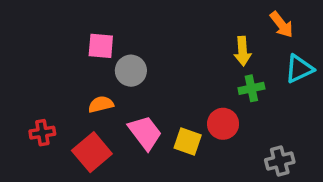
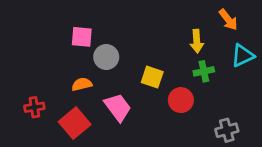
yellow square: (188, 141) -> (152, 77), moved

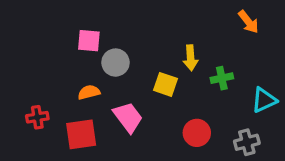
yellow arrow: (197, 41) -> (191, 58), moved
cyan triangle: (243, 56) -> (264, 100), moved
red circle: (181, 100) -> (197, 133), moved
red square: (75, 123) -> (81, 134), turned 32

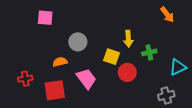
pink square: (89, 41) -> (45, 18), moved
red circle: (197, 133) -> (127, 72), moved

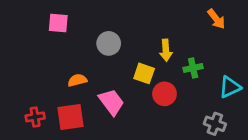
gray circle: (78, 42) -> (109, 43), moved
red cross: (25, 79) -> (35, 117), moved
gray cross: (166, 96) -> (215, 124), turned 35

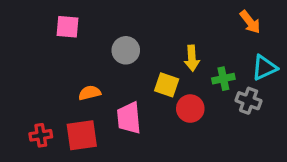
cyan triangle: (230, 87) -> (264, 68), moved
pink trapezoid: (111, 102) -> (129, 118), turned -148
gray cross: (215, 124) -> (249, 101), moved

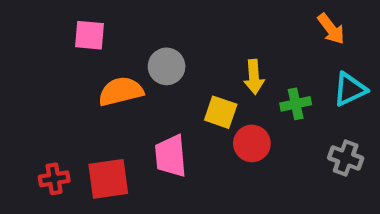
orange semicircle: (90, 93) -> (121, 91), moved, size x1.5
gray cross: (249, 101) -> (346, 158), moved

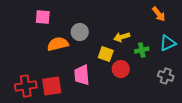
yellow arrow: (254, 77) -> (122, 37), turned 77
red cross: (54, 179) -> (26, 86), size x1.5

